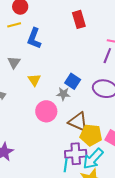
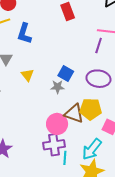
pink circle: (46, 111) -> (57, 124), moved
yellow pentagon: (91, 135) -> (91, 109), moved
purple cross: (76, 154) -> (54, 145), moved

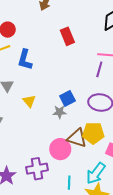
blue square: (66, 74) -> (67, 98), turned 35
purple cross: (54, 145) -> (37, 169), moved

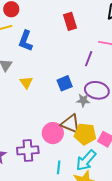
purple line: (99, 69) -> (89, 59), moved
gray star: (60, 112) -> (83, 100), moved
yellow pentagon: (93, 133) -> (85, 134), moved

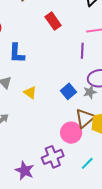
blue square: (65, 83) -> (68, 91), moved
brown triangle: (70, 124) -> (85, 118), turned -45
cyan line: (59, 167) -> (87, 163), turned 56

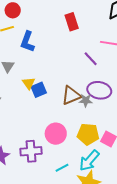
purple line: (82, 51) -> (91, 59), turned -63
blue square: (68, 91) -> (39, 90), moved
brown triangle: (85, 118) -> (71, 95), moved

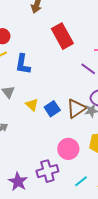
red rectangle: (72, 22) -> (62, 36), size x1.4
blue square: (39, 90) -> (52, 109), moved

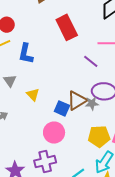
blue square: (52, 109) -> (62, 108), moved, turned -35
pink circle: (68, 149) -> (54, 133), moved

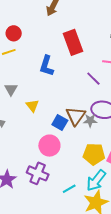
blue L-shape: (26, 54) -> (47, 66), moved
brown triangle: (77, 100) -> (76, 116), turned -30
purple cross: (45, 162) -> (38, 173), turned 30

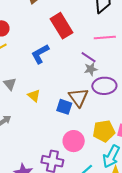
blue L-shape: (47, 66) -> (40, 54), turned 55
gray star: (90, 121) -> (91, 69), moved
pink circle: (49, 146) -> (74, 141), moved

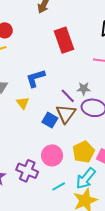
blue L-shape: (40, 54) -> (36, 78), moved
purple line: (89, 57) -> (68, 96), moved
yellow pentagon: (104, 131) -> (84, 152), turned -30

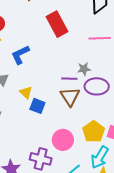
blue L-shape: (36, 78) -> (20, 55), moved
purple line: (68, 96) -> (69, 79), turned -35
blue square: (50, 120) -> (37, 106), moved

